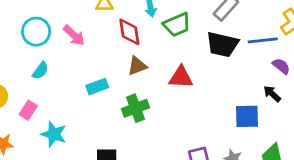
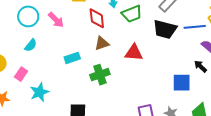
cyan star: (54, 134) -> (39, 92), turned 30

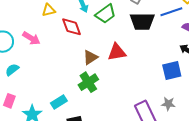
brown triangle: (102, 43) -> (90, 57), moved
cyan semicircle: (31, 45) -> (12, 70), turned -152
cyan rectangle: (72, 58) -> (59, 102), moved

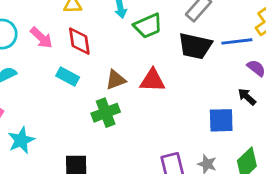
red diamond: (72, 27) -> (79, 41), moved
cyan rectangle: (59, 102) -> (68, 77), moved, turned 49

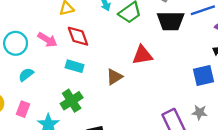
brown triangle: (116, 80) -> (114, 77), moved
green cross: (106, 113) -> (72, 101), moved

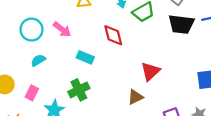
red diamond: (78, 36) -> (113, 35), moved
red triangle: (142, 55) -> (150, 71), moved, turned -40
brown triangle: (114, 77) -> (135, 97), moved

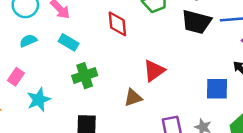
cyan rectangle: (85, 57) -> (69, 42), moved
green cross: (79, 90) -> (85, 76), moved

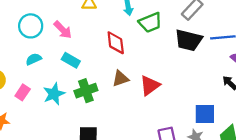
blue square: (217, 89) -> (205, 114), moved
brown triangle: (133, 98) -> (121, 79), moved
cyan star: (39, 100) -> (54, 94), moved

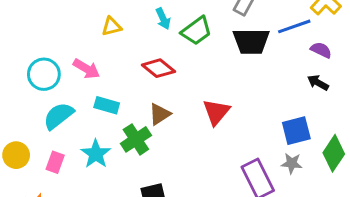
red diamond: (116, 43) -> (158, 68), turned -30
cyan semicircle: (34, 59) -> (58, 116), size x1.5
brown triangle: (121, 79) -> (160, 114), moved

